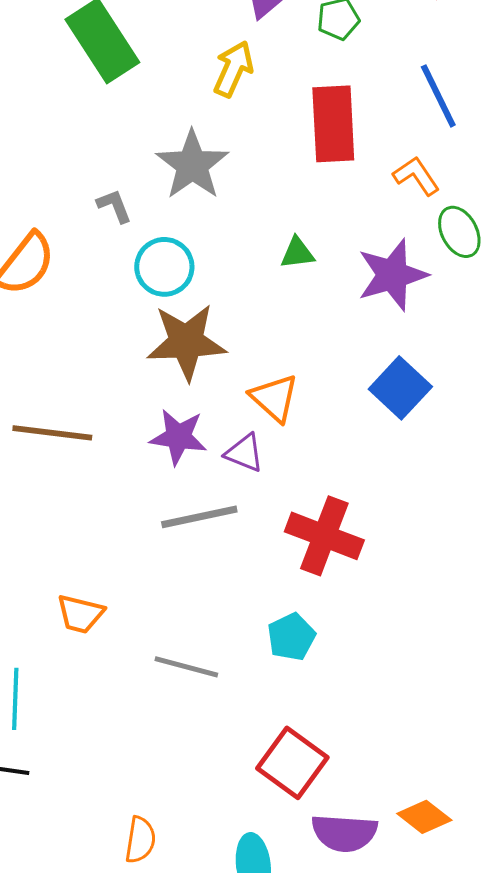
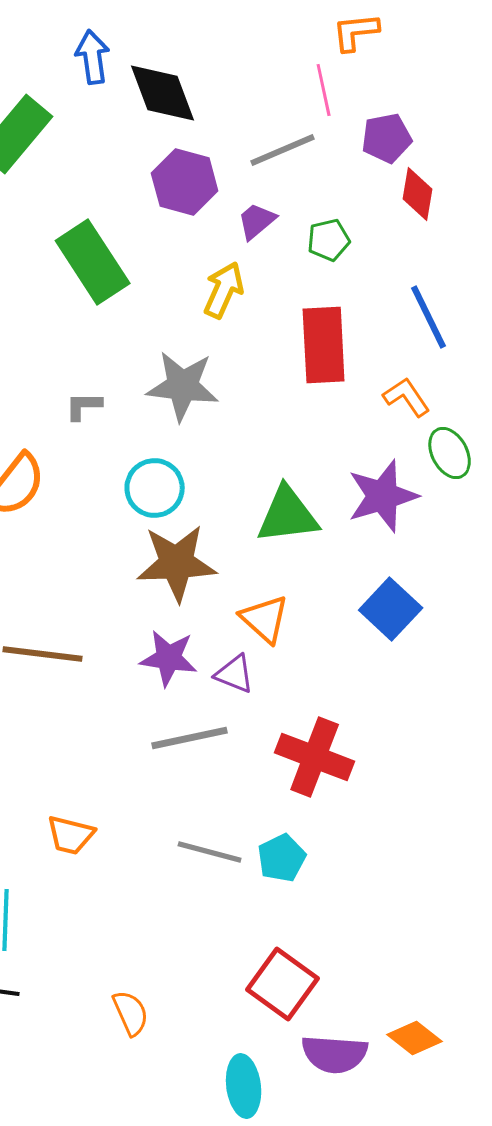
gray star: (192, 165) -> (183, 386), turned -30
gray L-shape: (114, 206) -> (84, 406), moved, turned -69
green triangle: (297, 253) -> (288, 515), moved, size x1.8
gray line: (186, 667) -> (210, 852), moved
orange semicircle: (140, 840) -> (131, 1013), moved, turned -33

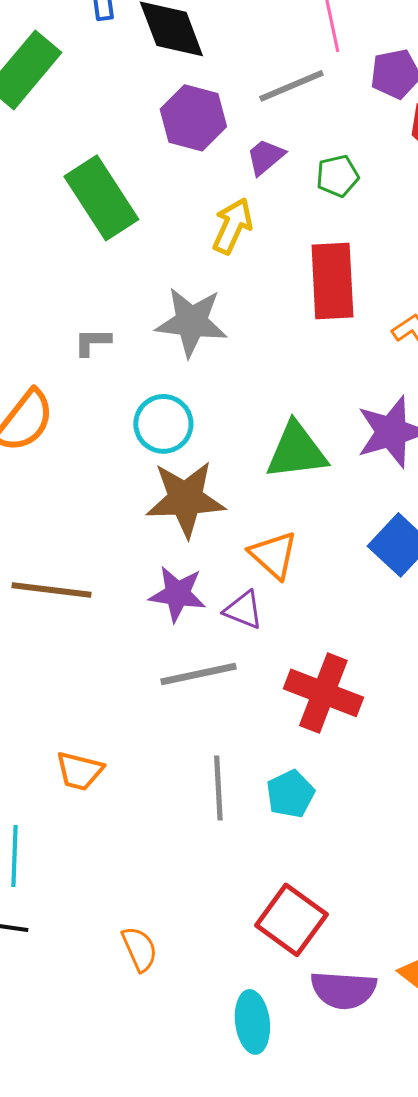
gray line: (210, 852) -> (218, 788), turned 72

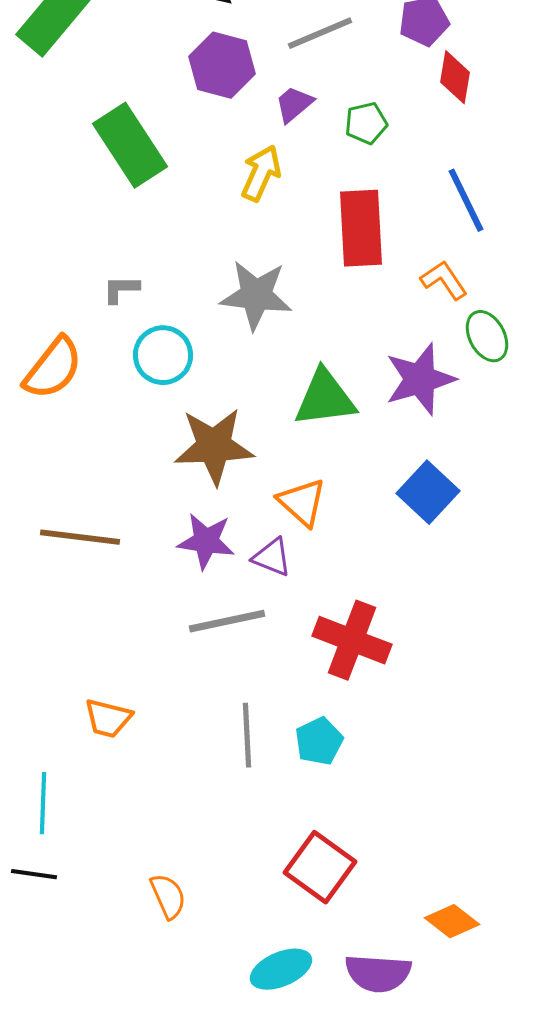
gray star: (191, 322) -> (256, 295), moved
cyan circle: (163, 424) -> (163, 355), moved
purple semicircle: (343, 990) -> (378, 973), moved
cyan ellipse: (252, 1022) -> (281, 969), turned 74

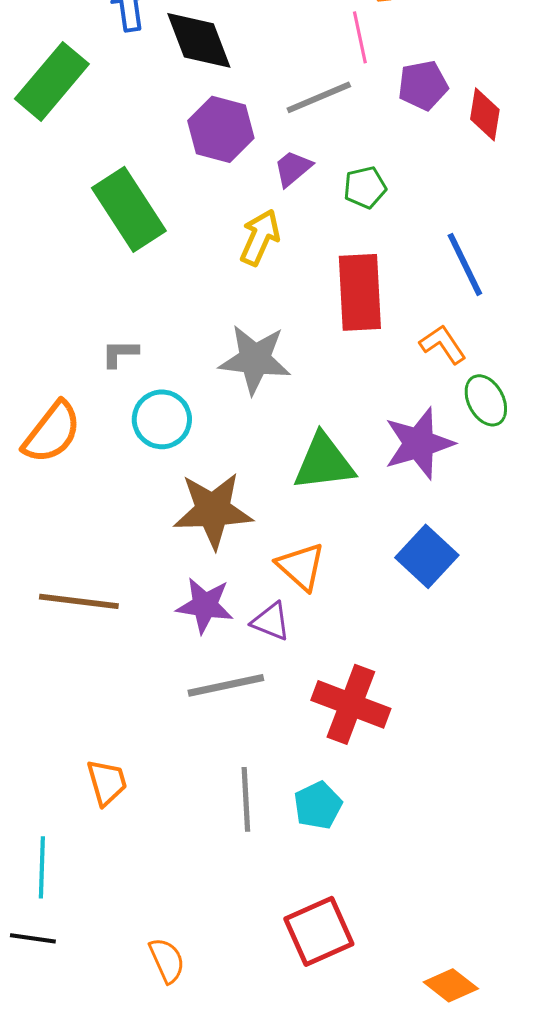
red diamond: (455, 77) -> (485, 114), moved
orange trapezoid: (108, 718) -> (107, 782), turned -120
red square: (320, 867) -> (319, 931), turned 30

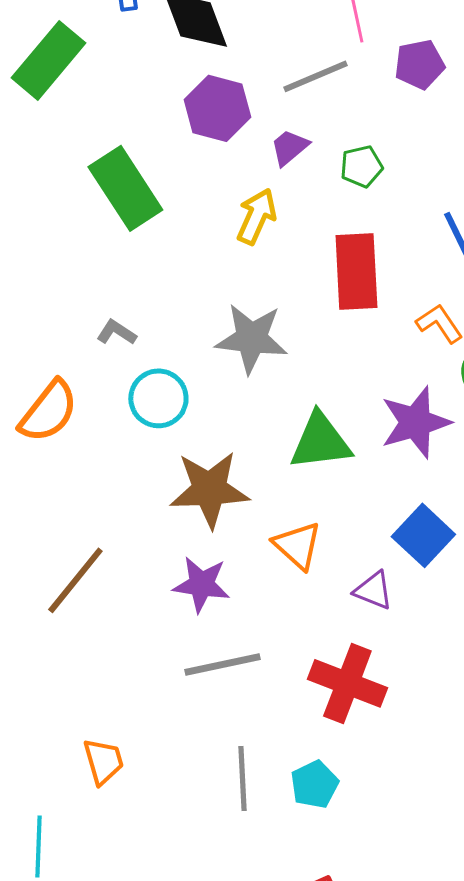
gray L-shape: (120, 353) -> (116, 332), turned 33
brown line: (79, 601) -> (75, 580), turned -58
purple triangle: (271, 621) -> (373, 590), moved

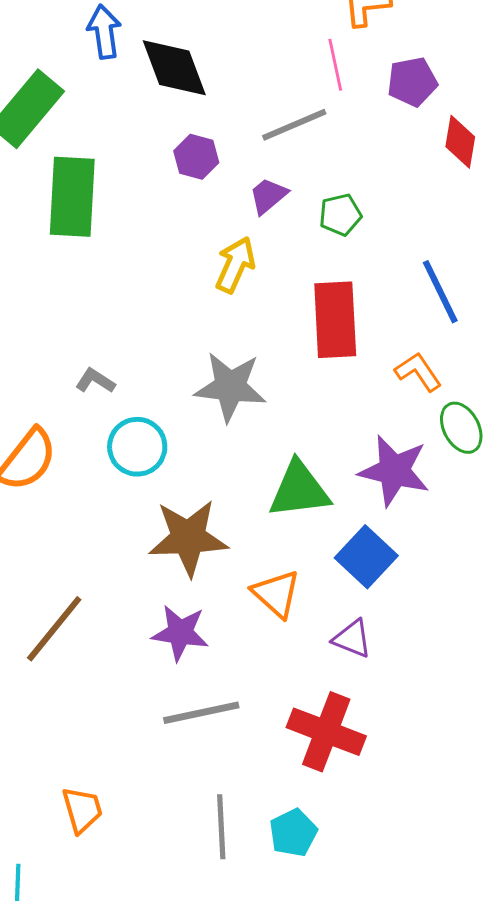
purple pentagon: (419, 64) -> (412, 82), moved
purple hexagon: (217, 108) -> (196, 157), size x0.7
green rectangle: (125, 188) -> (72, 197), moved, turned 36
purple star: (415, 422) -> (394, 471), turned 30
blue square: (423, 535) -> (366, 557), moved

